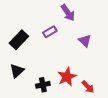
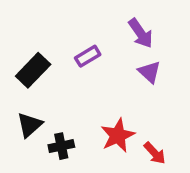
purple arrow: (68, 13) -> (141, 33), moved
black cross: (43, 85) -> (61, 146), moved

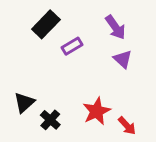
black rectangle: (33, 70) -> (46, 24), moved
black cross: (61, 146) -> (50, 120), turned -36

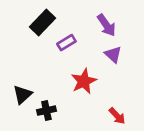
red star: (97, 111) -> (84, 81), moved
black cross: (50, 120) -> (46, 111), turned 36

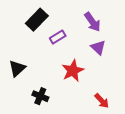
black triangle: (22, 95) -> (17, 68), moved
black cross: (46, 111) -> (40, 96), turned 35

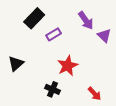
purple triangle: (98, 47) -> (104, 36), moved
black cross: (40, 96) -> (52, 89), moved

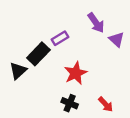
black rectangle: (34, 18) -> (38, 54), moved
black cross: (52, 89) -> (70, 103), moved

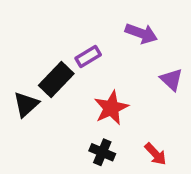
purple arrow: (96, 23) -> (141, 33), turned -35
purple triangle: (116, 40) -> (171, 80), moved

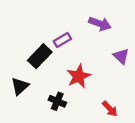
black triangle: (26, 104) -> (20, 86), moved
black cross: (102, 152) -> (57, 101), moved

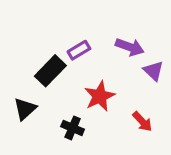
purple arrow: (100, 24) -> (130, 47), moved
red arrow: (110, 109) -> (142, 122), moved

